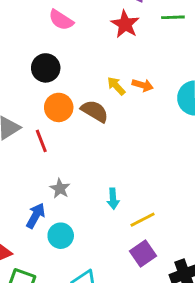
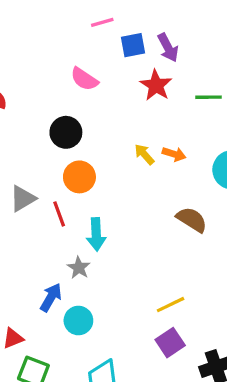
green line: (173, 17) -> (208, 97), moved
brown semicircle: (95, 111) -> (192, 220), moved
cyan arrow: (113, 199) -> (96, 234), moved, size x1.4

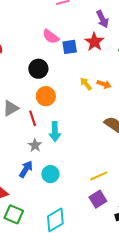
blue square: (133, 45) -> (70, 47), moved
gray star: (79, 268) -> (35, 145), moved
cyan circle: (78, 321) -> (50, 174), moved

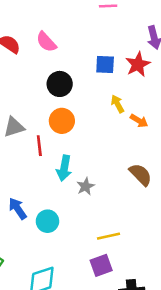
pink semicircle: (51, 37) -> (46, 42), moved
yellow arrow: (86, 84) -> (117, 104), moved
gray star: (35, 145) -> (86, 186), moved
blue arrow: (26, 169) -> (18, 209), turned -78

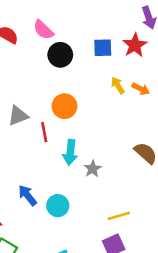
black circle: (60, 84) -> (60, 55), moved
orange arrow: (139, 121) -> (141, 89), moved

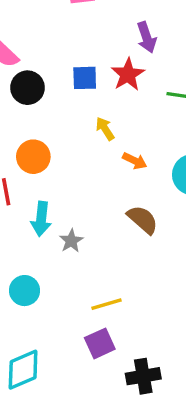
orange arrow: (141, 89) -> (135, 161), moved

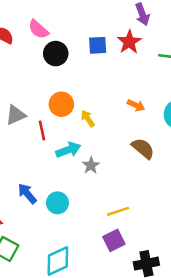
yellow arrow: (105, 129) -> (88, 119), moved
cyan arrow: (41, 219) -> (68, 150), turned -115

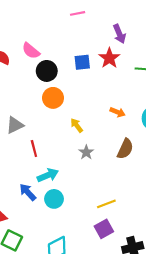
orange circle: (61, 104) -> (53, 98), moved
red line: (42, 131) -> (34, 148), moved
brown semicircle: (143, 148) -> (125, 149), turned 78
cyan arrow: (68, 150) -> (48, 175), moved
gray star: (91, 165) -> (86, 152), moved

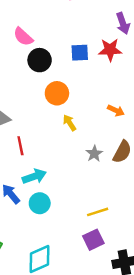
red star: (109, 58) -> (110, 50), turned 30
orange circle: (53, 98) -> (57, 93), moved
gray star: (86, 152) -> (94, 154), moved

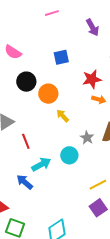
red star: (110, 50) -> (92, 79), moved
black circle: (40, 60) -> (26, 82), moved
cyan circle: (40, 203) -> (69, 155), moved

